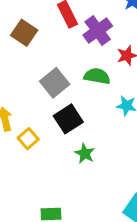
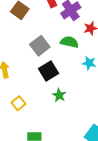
yellow square: (28, 139) -> (18, 103), moved

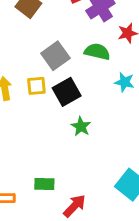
yellow square: (18, 103) -> (36, 86), moved, turned 32

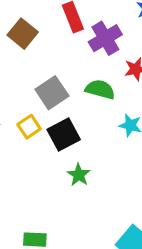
yellow square: (36, 86) -> (29, 127), turned -30

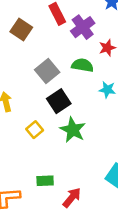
yellow square: (29, 127) -> (35, 130), moved
green star: (79, 175) -> (73, 130), size x1.5

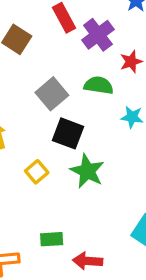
black square: (59, 101) -> (68, 133), turned -35
red arrow: (72, 198) -> (88, 261), turned -125

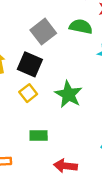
black square: (68, 133) -> (30, 64), moved
green rectangle: (52, 239) -> (39, 136), moved

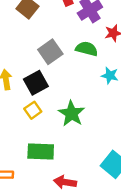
black square: (30, 64) -> (36, 83), turned 35
green rectangle: (39, 136) -> (41, 152), size x1.5

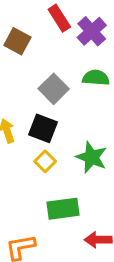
black square: (36, 83) -> (43, 128), turned -30

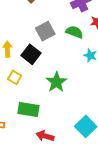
yellow square: (45, 161) -> (15, 77), moved, turned -32

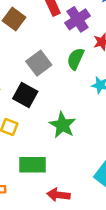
green semicircle: (74, 32) -> (76, 59), turned -78

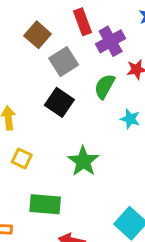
gray square: (39, 63) -> (64, 62), moved
black square: (25, 95) -> (59, 102), moved

